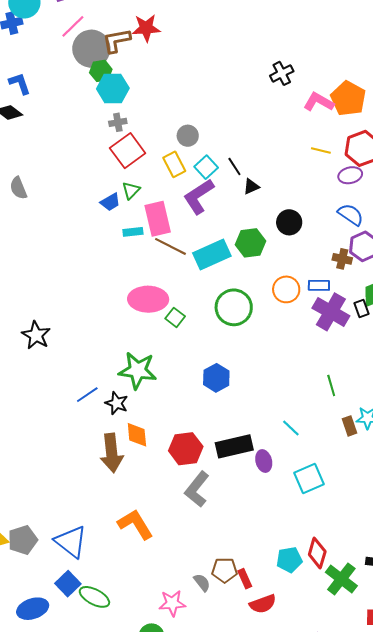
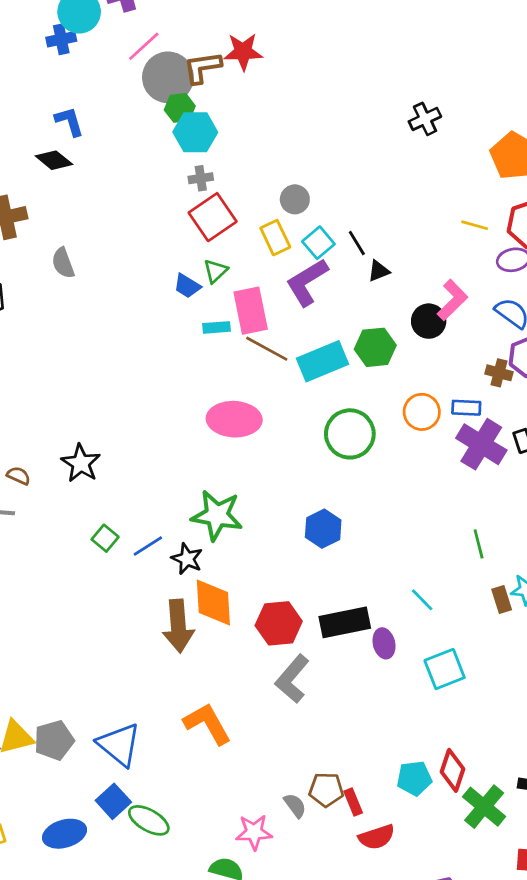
pink L-shape: (319, 102) -> (452, 300), moved, turned 104
blue trapezoid: (110, 202) -> (187, 286), turned 60
green square: (175, 317) -> (105, 538), moved
orange diamond: (137, 435) -> (213, 603), size x1.4

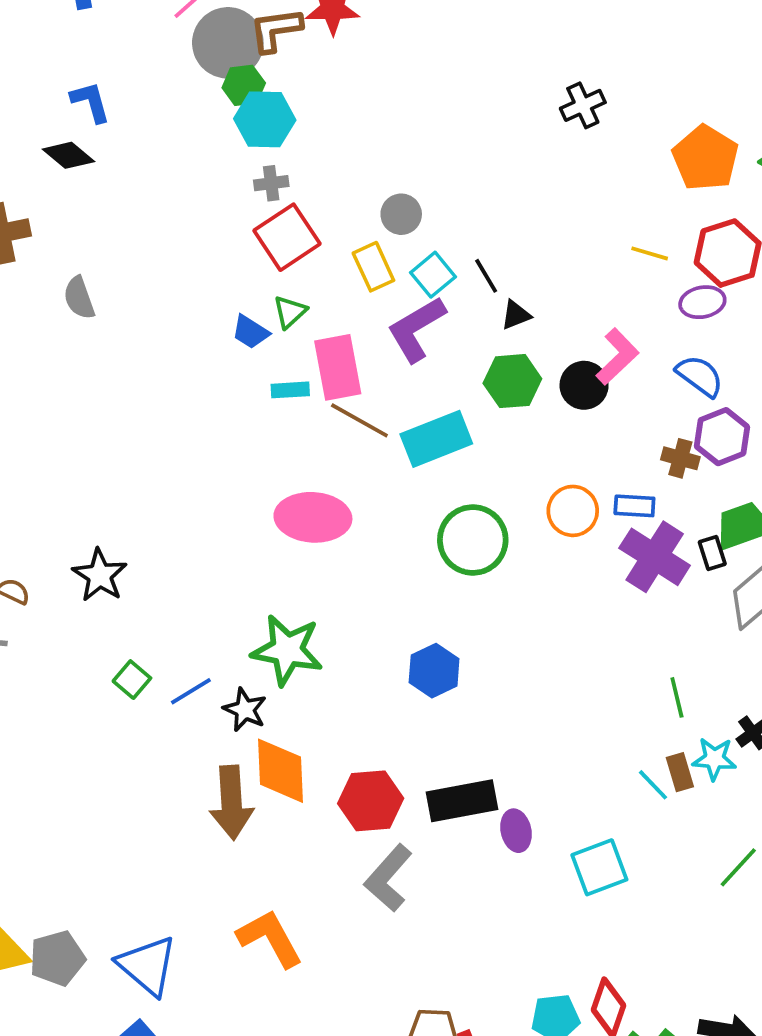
green hexagon: (375, 347) -> (512, 381), moved
green line: (479, 544) -> (677, 697), moved
cyan line: (422, 600) -> (653, 785), moved

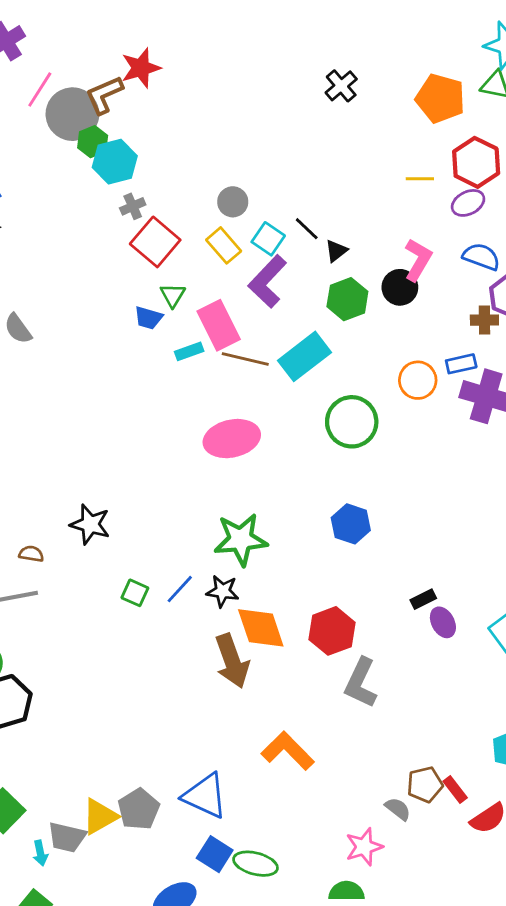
black rectangle: (462, 801) -> (423, 599), moved, size x0.5

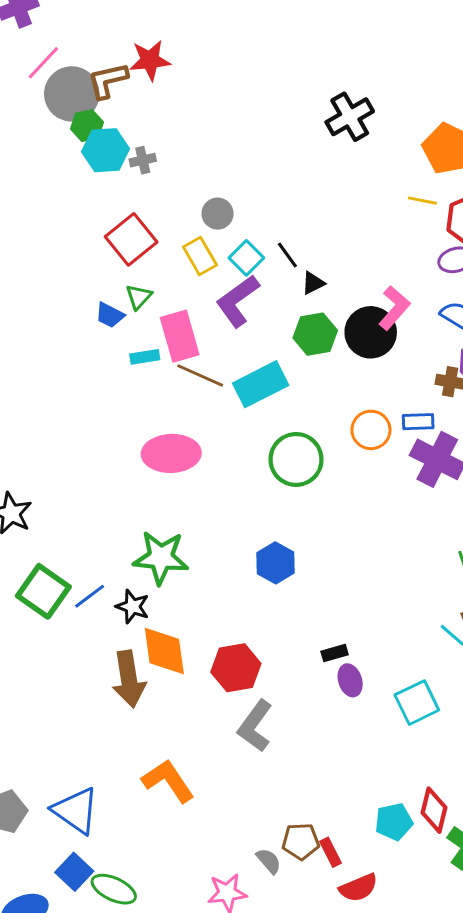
black cross: (341, 86) -> (350, 117), size x1.4
yellow line: (420, 179) -> (422, 201), moved
gray cross: (133, 206) -> (143, 160), moved
black circle: (400, 287) -> (371, 332), size x1.4
green square: (135, 593) -> (43, 591), size x1.8

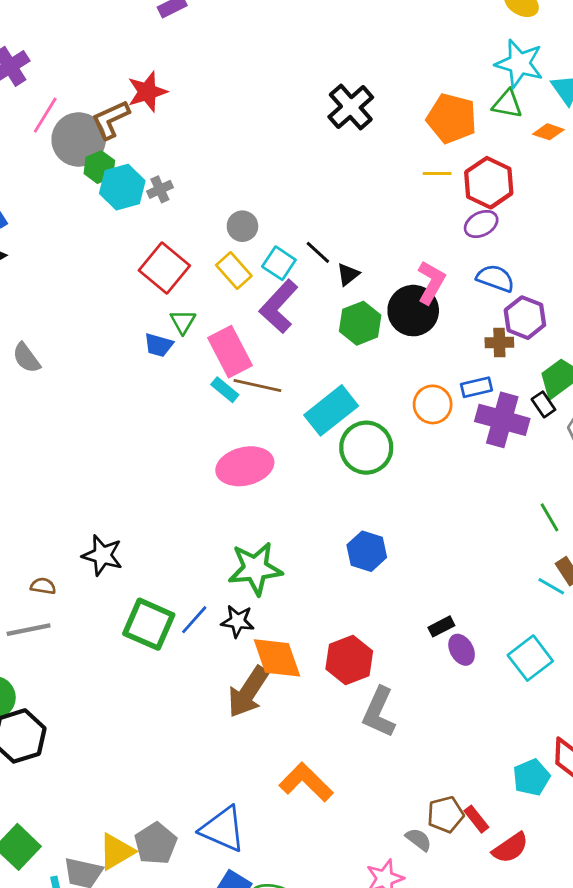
cyan rectangle: (145, 357) -> (225, 390), moved, turned 60
cyan rectangle: (261, 384) -> (331, 410), moved
brown arrow: (129, 679) -> (248, 692), turned 54

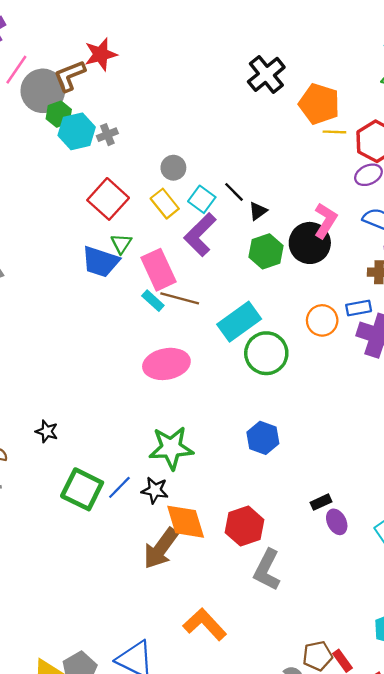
orange pentagon: (452, 118) -> (319, 104), moved
blue trapezoid: (159, 345) -> (100, 262), size x1.6
black star: (102, 555) -> (47, 431), size x0.7

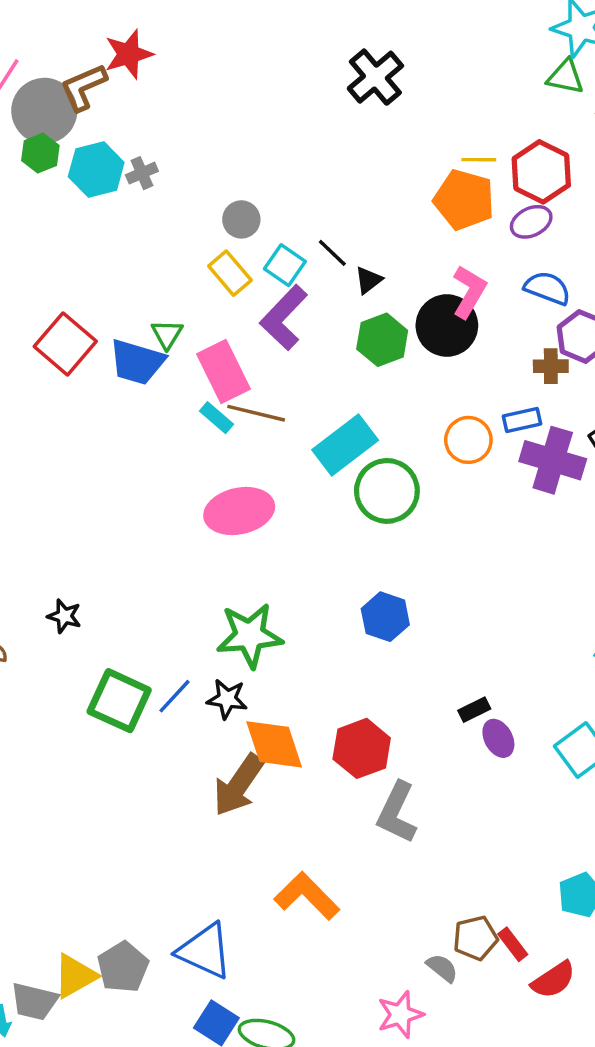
orange pentagon: (319, 104) -> (464, 200), moved
green hexagon: (59, 114) -> (40, 153), moved
red square: (108, 199) -> (65, 344), moved

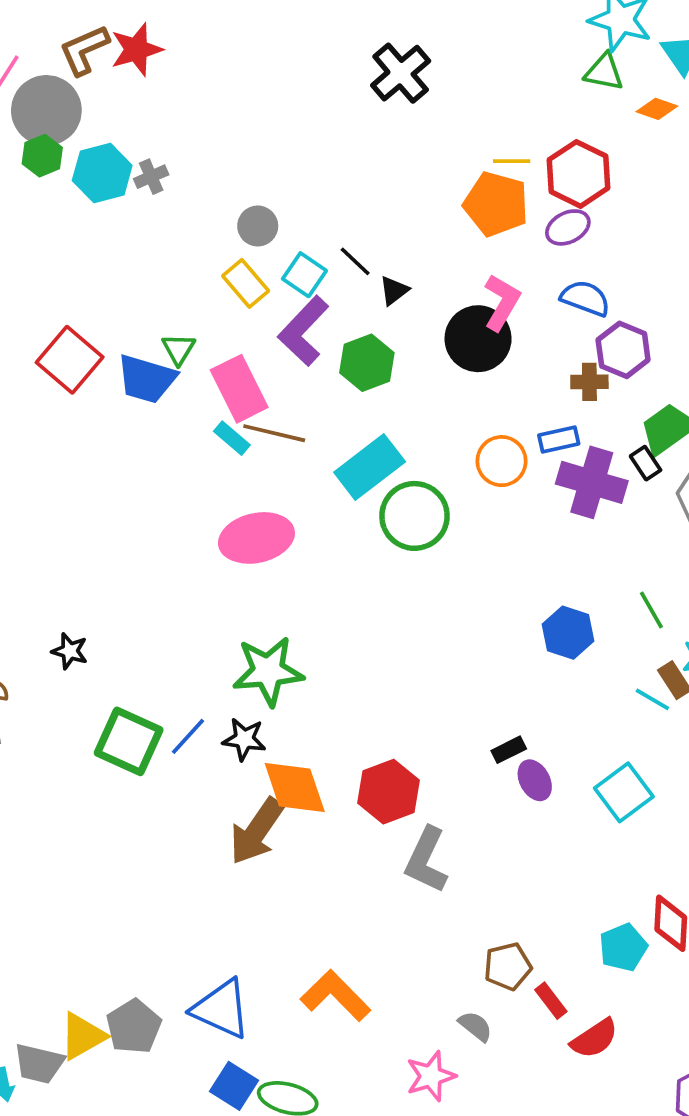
brown L-shape: (83, 87) -> (84, 50), moved
green hexagon: (382, 340) -> (367, 363), moved
blue hexagon: (385, 617) -> (568, 633), moved
orange L-shape: (307, 896) -> (336, 996), moved
brown pentagon: (475, 938) -> (508, 966), moved

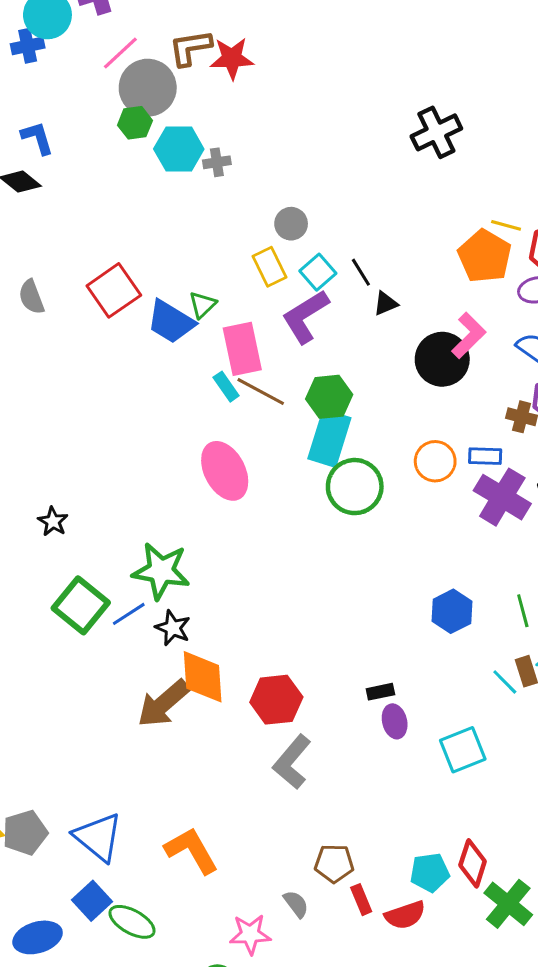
green hexagon: (367, 363) -> (329, 397), moved
cyan rectangle: (370, 467) -> (329, 438), turned -50
pink ellipse: (256, 538) -> (225, 471), turned 60
green star: (268, 671) -> (161, 571), moved
red semicircle: (594, 1039) -> (405, 915), moved

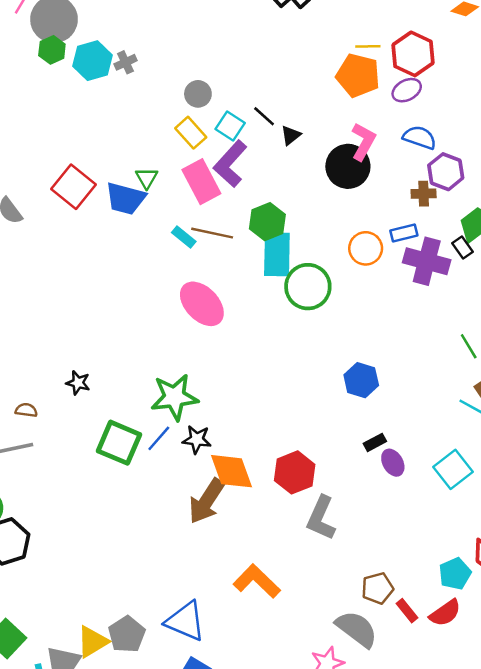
pink rectangle: (242, 349) -> (201, 182), moved
blue hexagon: (452, 611) -> (361, 380), moved
orange L-shape: (192, 850) -> (257, 581), moved
gray semicircle: (296, 904) -> (357, 629), size x1.8

